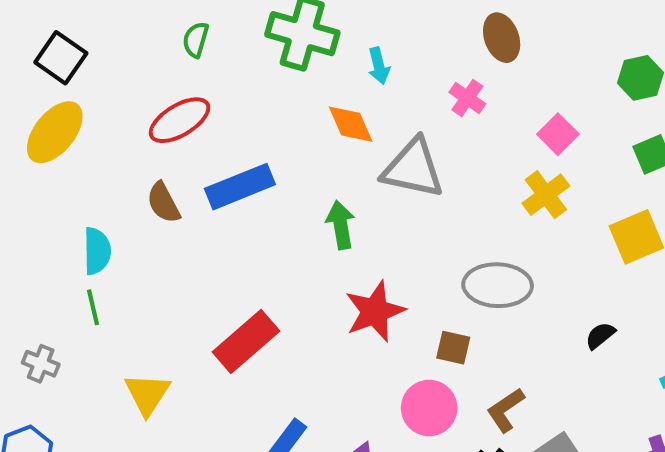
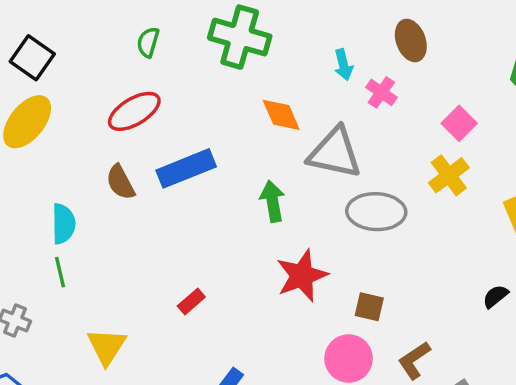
cyan arrow: (379, 66) -> (343, 65), moved
gray ellipse: (498, 285) -> (376, 212), moved
red rectangle: (246, 342) -> (191, 301), size x0.5

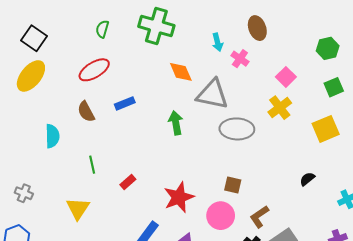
blue rectangle: (186, 168) -> (125, 103), size x0.6
green line: (60, 272) -> (92, 165), moved
red star: (302, 276) -> (179, 197), moved

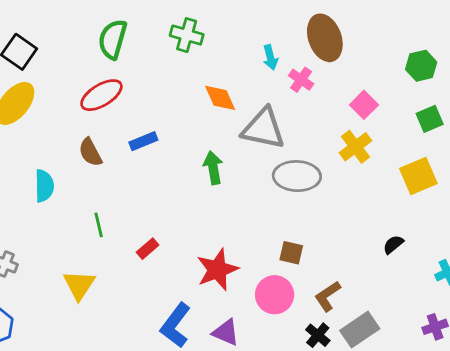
green cross: (156, 26) -> (187, 35), size x0.7
brown ellipse: (257, 28) -> (325, 38), size x1.4
green semicircle: (102, 29) -> (113, 39), size x1.6

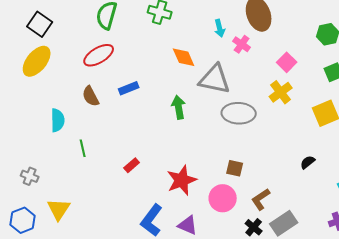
green line: (99, 225) -> (83, 148), moved
yellow triangle: (79, 285) -> (59, 209), moved

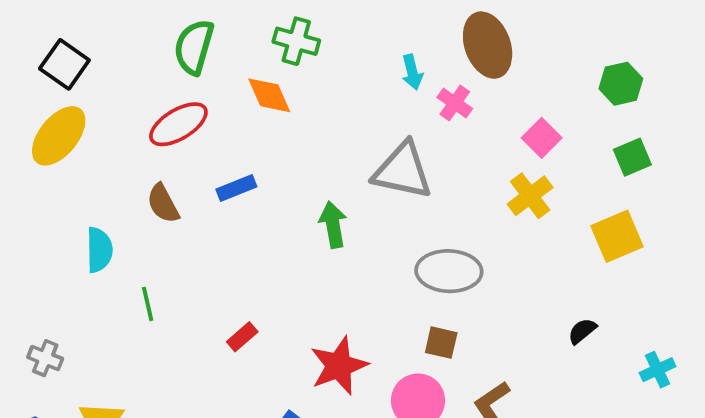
orange diamond: (184, 57) -> (269, 95), moved
gray ellipse: (239, 113) -> (449, 271), moved

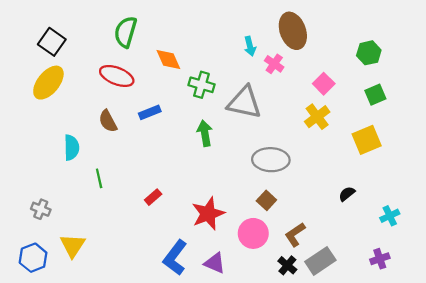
green cross: (296, 41) -> (201, 85), moved
red ellipse: (178, 124) -> (117, 76), turned 52
brown square: (441, 343) -> (266, 200), turned 30

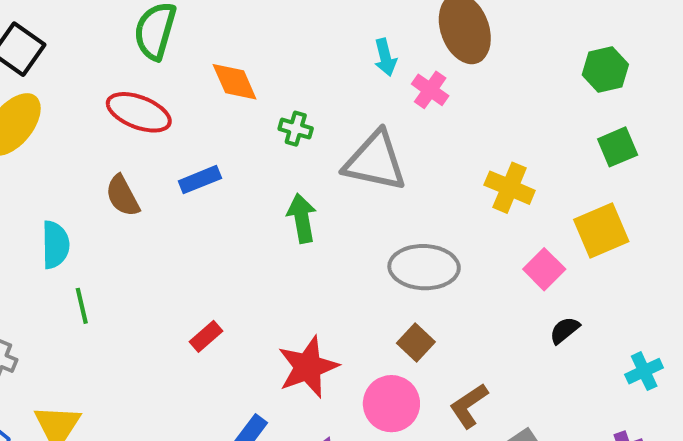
pink square: (324, 84) -> (544, 269), moved
green cross: (201, 85) -> (296, 129), size x0.7
yellow cross: (317, 117) -> (510, 188), turned -30
green line: (99, 178) -> (82, 306), moved

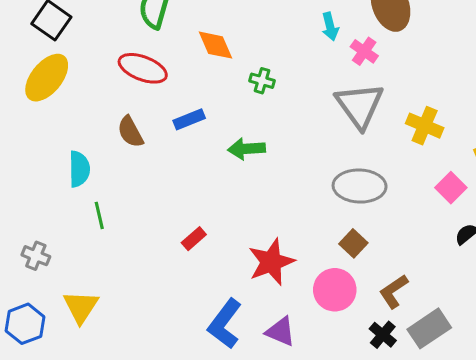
gray triangle: (375, 161) -> (360, 105), moved, turned 42
green arrow: (302, 218) -> (246, 149), moved, turned -84

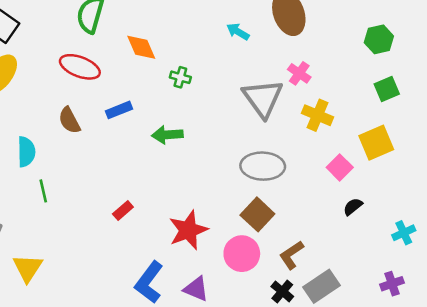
cyan arrow: (330, 26) -> (238, 32), turned 135
pink cross: (364, 51) -> (299, 73), moved
brown square: (353, 243) -> (257, 214), size x1.4

